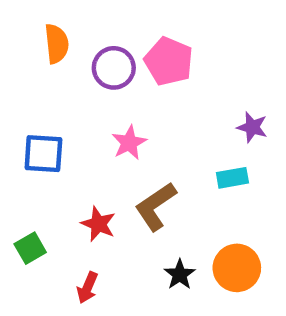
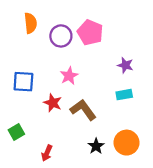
purple star: (252, 127) -> (125, 65), moved
brown L-shape: (156, 206) -> (83, 110), turned 88
red star: (98, 224) -> (53, 103), moved

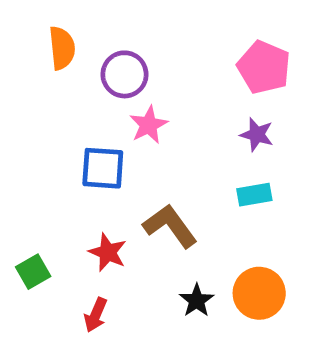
pink pentagon: (90, 32) -> (264, 67), moved
pink star: (69, 76) -> (149, 125), moved
blue square: (23, 82) -> (103, 168), moved
red star: (53, 103) -> (108, 252), moved

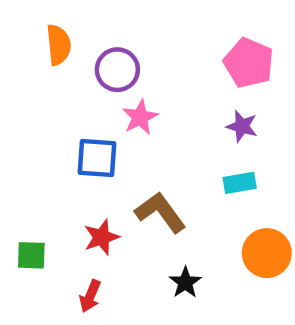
red star: (108, 252) -> (102, 237), turned 30
green square: (33, 272) -> (31, 255), turned 32
orange circle: (259, 293) -> (267, 253), moved

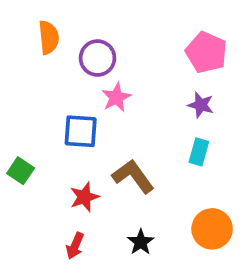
cyan rectangle: (240, 183) -> (199, 152), turned -64
orange circle: (267, 253) -> (212, 229), moved
green square: (31, 255) -> (21, 171), moved, turned 32
black star: (185, 282) -> (141, 242), moved

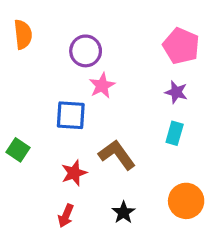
orange semicircle: (49, 37) -> (23, 34), moved

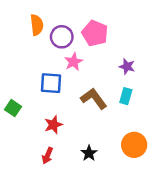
orange semicircle: (23, 34) -> (37, 25), moved
pink pentagon: (181, 46) -> (95, 33), moved
brown L-shape: (117, 155) -> (94, 99), moved

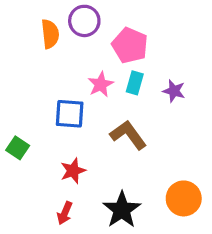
purple circle: (62, 37) -> (84, 21), moved
cyan rectangle: (126, 96) -> (135, 83), moved
black star: (89, 153) -> (122, 210), size x1.6

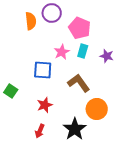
orange circle: (184, 198) -> (97, 109), moved

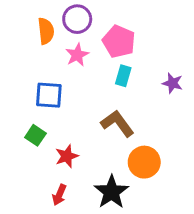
pink star: (62, 52) -> (77, 55), moved
purple star: (107, 56) -> (172, 83), moved
blue square: (43, 70) -> (49, 95), moved
green square: (11, 91) -> (35, 135), moved

